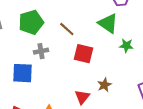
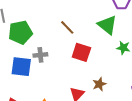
green pentagon: (31, 22) -> (20, 32), moved
gray cross: (41, 51) -> (40, 55), moved

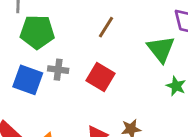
brown line: (67, 27) -> (106, 27), moved, turned 63
red square: (81, 52) -> (101, 77), moved

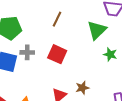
green triangle: (161, 49) -> (97, 30), turned 30

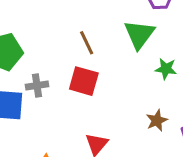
brown line: (57, 19) -> (87, 43), moved, turned -42
brown star: (82, 88) -> (157, 121), moved

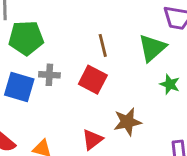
brown star: (157, 121) -> (127, 122), moved, size x1.4

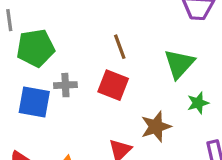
green triangle: (152, 48) -> (179, 64), moved
green star: (170, 84) -> (198, 103), moved, turned -30

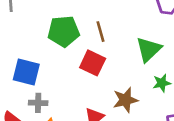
green pentagon: (36, 48) -> (64, 31), moved
gray cross: (65, 85) -> (38, 103), moved

